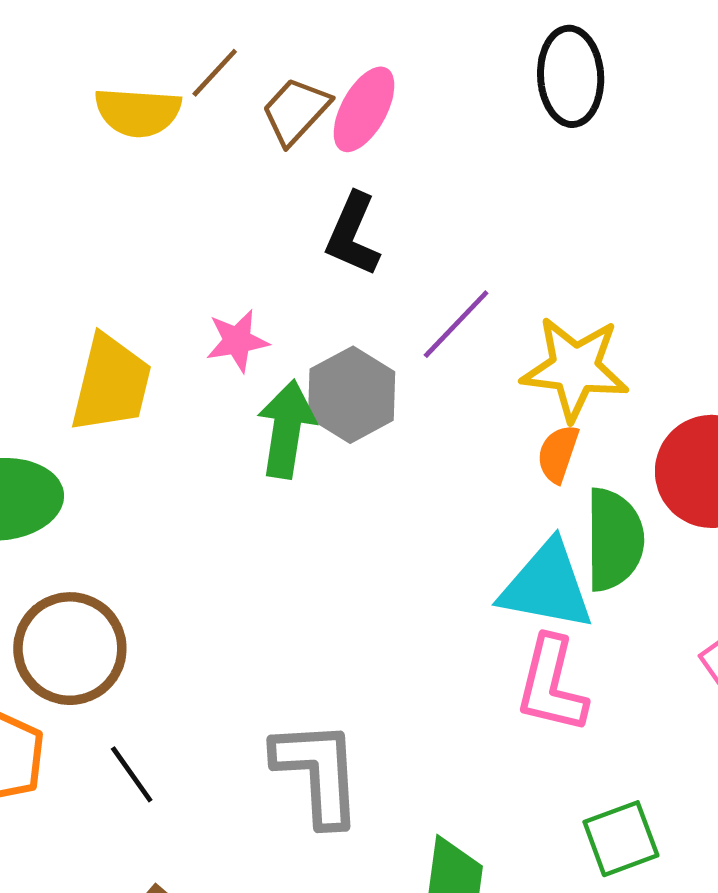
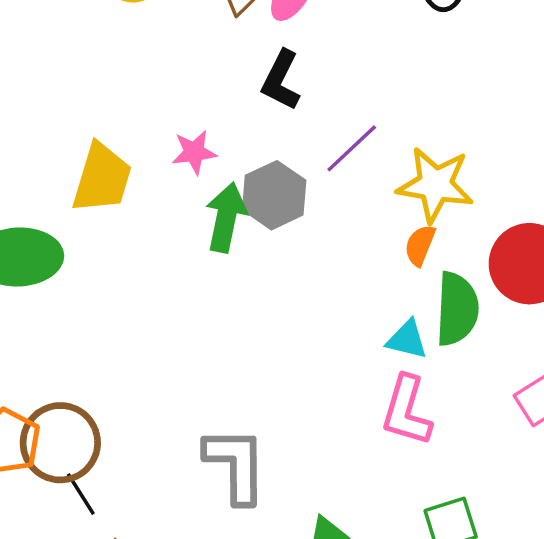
cyan triangle: (547, 586) -> (407, 340), size x0.6
brown circle: (70, 649) -> (60, 443), moved
black line: (132, 774) -> (81, 494), moved

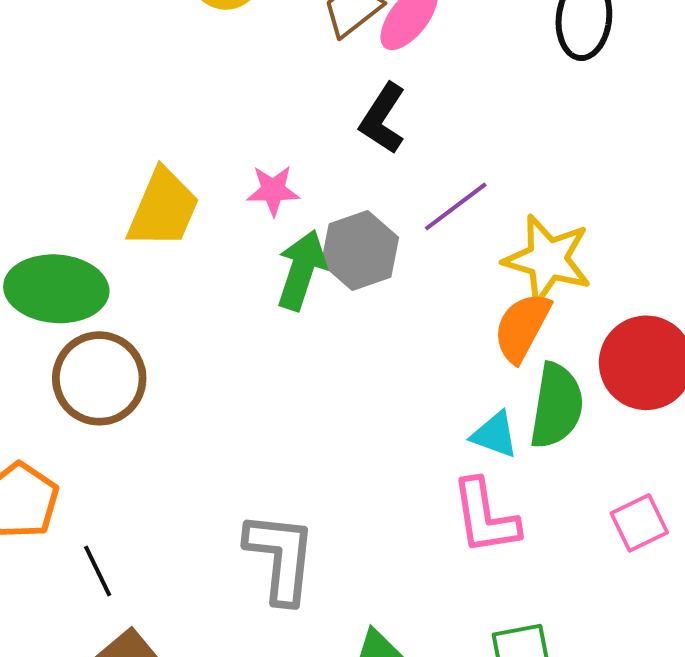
orange semicircle: (420, 245) -> (522, 327), size x1.5
pink L-shape: (407, 411) -> (485, 517), turned -32
brown circle: (60, 443) -> (99, 378), moved

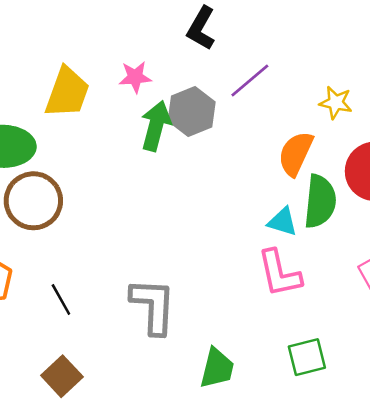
yellow star: (548, 259) -> (336, 103), moved, size x0.6
black line: (98, 571) -> (61, 299), moved

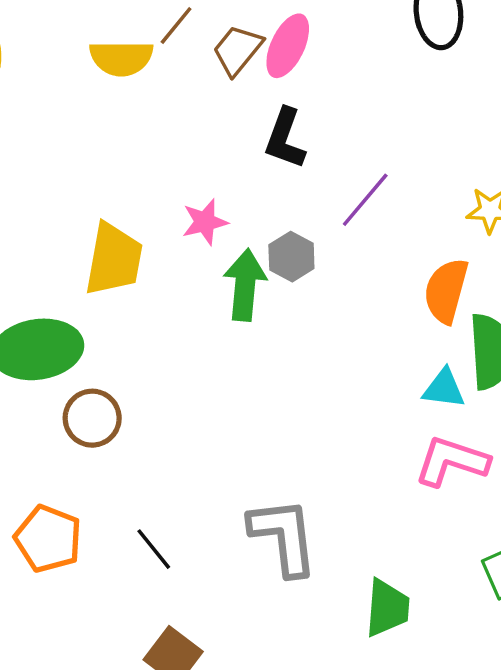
gray hexagon: (192, 111) -> (291, 257), size x0.7
brown circle: (33, 201) -> (92, 418), size x0.7
pink L-shape: (279, 273) -> (452, 461), turned 130

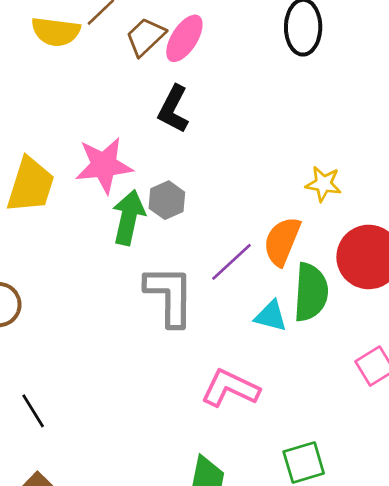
purple line: (365, 200) -> (231, 262), moved
pink star: (205, 222) -> (104, 165), size x1.6
pink L-shape: (452, 461) -> (230, 388), moved
gray L-shape: (284, 536) -> (170, 296), moved

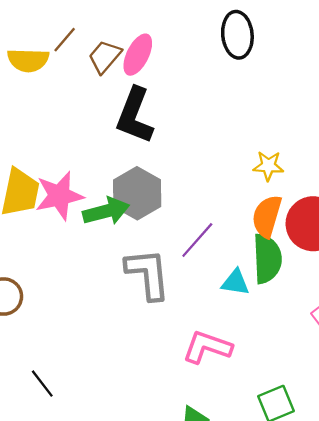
black L-shape: (173, 109) -> (135, 116), size x1.4
pink star: (104, 165) -> (59, 196), moved
gray hexagon: (167, 200) -> (137, 193), size x1.6
green arrow: (129, 217) -> (106, 211), turned 69
orange semicircle: (282, 241) -> (267, 216), moved

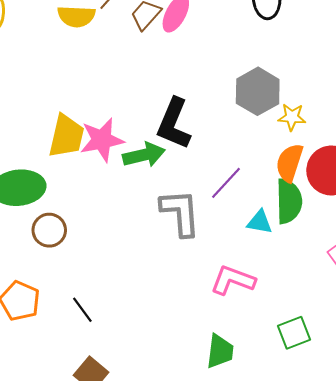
black L-shape: (135, 116) -> (174, 124), moved
gray hexagon: (137, 193) -> (258, 91), moved

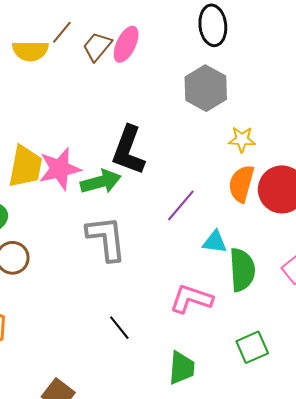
gray hexagon: (258, 91) -> (206, 88), moved
green semicircle: (289, 201) -> (242, 270), moved
gray L-shape: (180, 213) -> (106, 238), moved
black line: (82, 310) -> (119, 328), moved

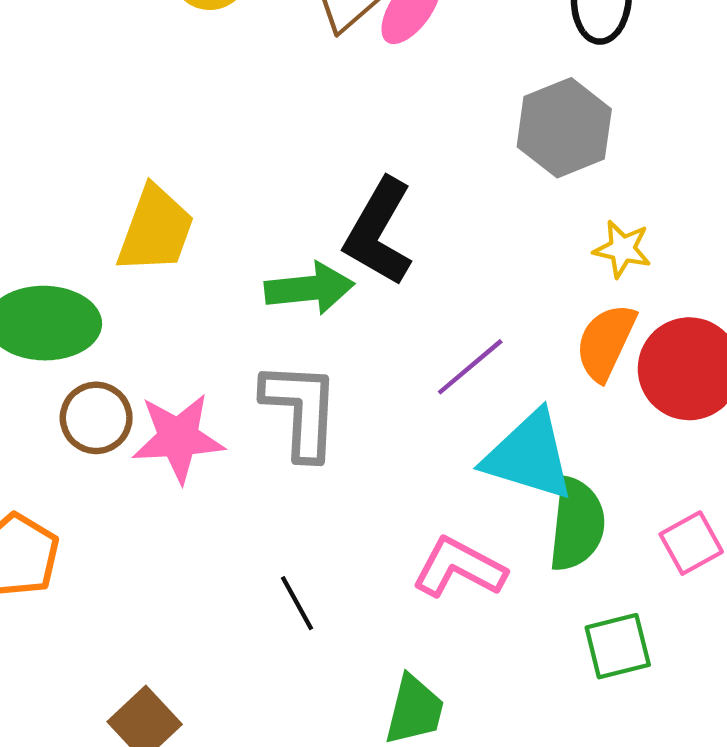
pink star: (60, 169) -> (178, 438), moved
cyan triangle: (215, 242) -> (529, 456), size x1.8
green square: (252, 347) -> (618, 646), moved

